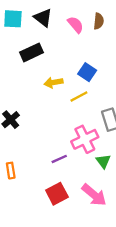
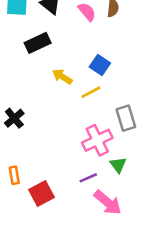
yellow arrow: (53, 83) -> (62, 77), turned 42
purple line: (59, 159) -> (88, 178), moved
red square: (57, 194) -> (42, 193), moved

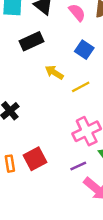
blue square: (100, 65) -> (84, 50), moved
red square: (42, 193) -> (35, 159), moved

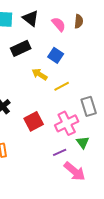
blue square: (84, 50) -> (56, 55), moved
red square: (35, 159) -> (34, 121), moved

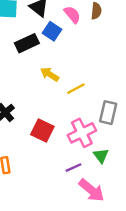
blue square: (56, 55) -> (52, 31), moved
gray rectangle: (89, 106) -> (108, 113), turned 30
red square: (34, 121) -> (42, 130), turned -36

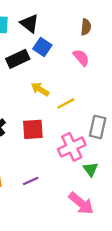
pink semicircle: (72, 14) -> (81, 58), moved
red square: (42, 130) -> (33, 129), moved, turned -30
purple line: (74, 168) -> (31, 181), moved

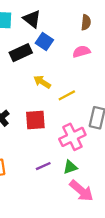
pink semicircle: (81, 58) -> (81, 52), turned -66
green triangle: (91, 169) -> (70, 167), moved, turned 48
purple line: (31, 181) -> (43, 166), moved

